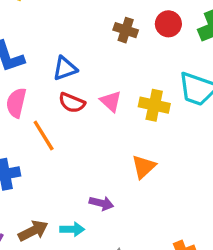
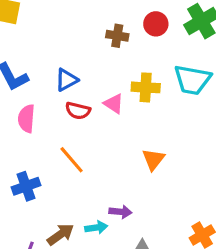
yellow cross: (154, 105) -> (146, 87), moved
orange line: (44, 136) -> (72, 160), moved
purple arrow: (101, 203) -> (120, 212), moved

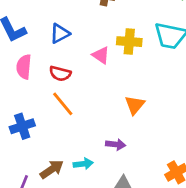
red semicircle: (78, 111) -> (60, 74), moved
purple arrow: (120, 212) -> (116, 144), moved

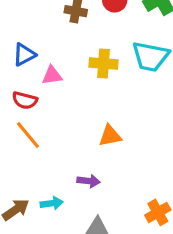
pink triangle: (101, 55) -> (52, 75), moved, turned -42
orange triangle: (135, 105) -> (110, 136), turned 40

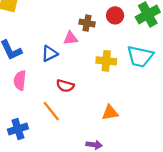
pink triangle: (52, 75) -> (71, 38), moved
red semicircle: (25, 100) -> (65, 86), moved

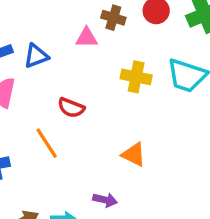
blue triangle: (50, 54) -> (36, 56), moved
orange triangle: (110, 113) -> (134, 155), turned 30

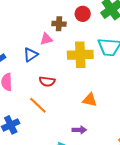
blue triangle: (36, 56) -> (31, 55), moved
yellow cross: (136, 77) -> (80, 55), size x1.4

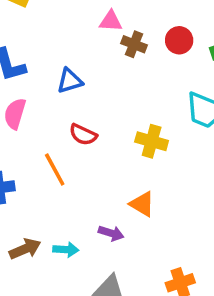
pink triangle: (46, 39) -> (111, 21), moved
yellow cross: (80, 55) -> (152, 141), moved, size x0.7
orange triangle: (90, 100) -> (142, 204), moved

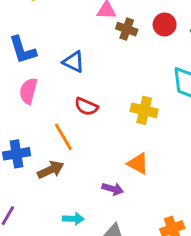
blue triangle: (70, 81) -> (74, 62), turned 45
brown arrow: (25, 249) -> (51, 170), moved
cyan arrow: (66, 250) -> (73, 219), moved

